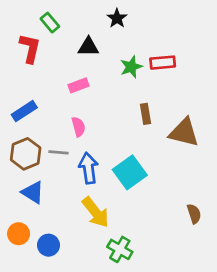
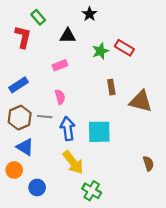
red rectangle: (163, 63) -> (124, 48), turned 36
cyan square: (130, 172) -> (99, 132), turned 35
orange circle: (19, 234) -> (14, 170), moved

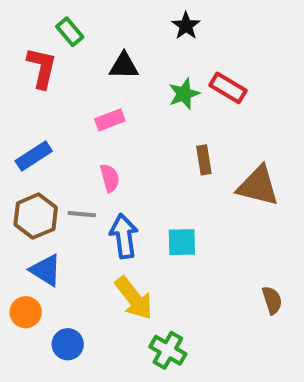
black star: (89, 14) -> (186, 26), moved
cyan square: (99, 132) -> (182, 242), size x0.7

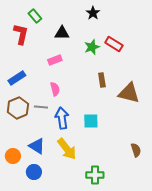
blue triangle: (46, 270) -> (37, 146), moved
green cross: (168, 350) -> (95, 175), moved, turned -30

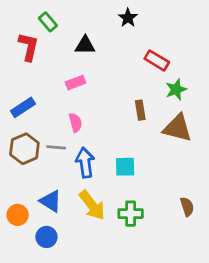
green star: (92, 47) -> (176, 89), moved
green cross: (95, 175) -> (131, 214), moved

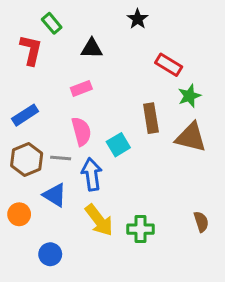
brown rectangle: (140, 110) -> (151, 118), size x1.4
pink semicircle: (75, 123) -> (81, 131), size x1.4
cyan square: (125, 167) -> (118, 145), moved, turned -30
blue triangle: (51, 201) -> (55, 195), moved
orange circle: (18, 215) -> (19, 214), moved

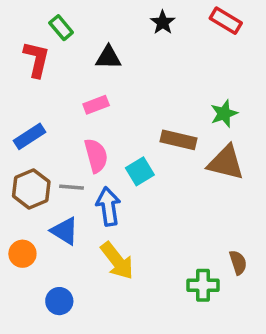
red rectangle: (169, 65) -> (226, 21), moved
brown rectangle: (151, 118) -> (178, 140), turned -68
green cross: (141, 229) -> (203, 285), moved

